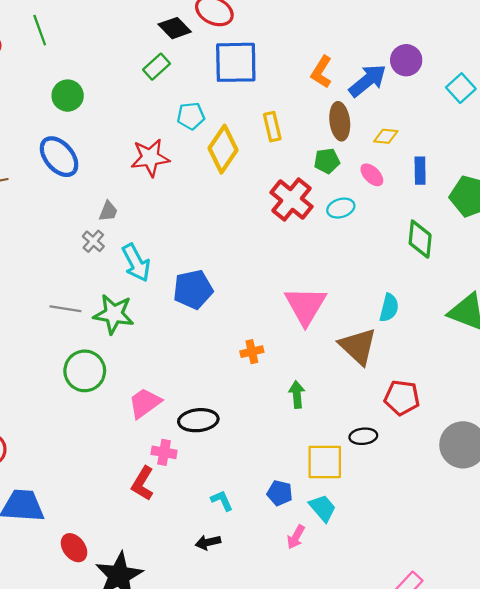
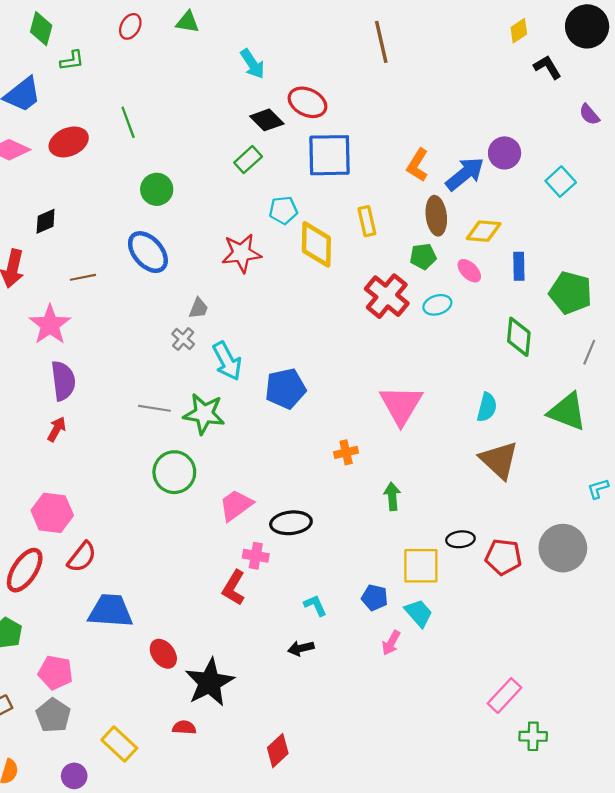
yellow diamond: (386, 136) -> (484, 231), size x1.4
yellow diamond: (223, 149) -> (316, 244), turned -33
brown triangle: (358, 346) -> (499, 460), moved
red pentagon: (402, 398) -> (503, 557), moved

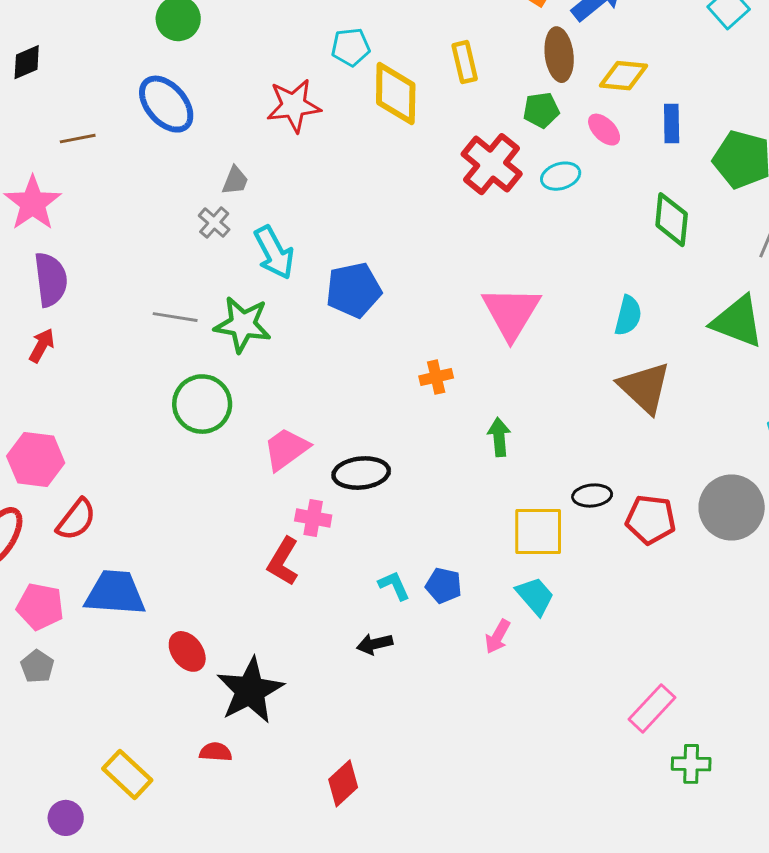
blue pentagon: (375, 598) -> (444, 585), moved
pink pentagon: (55, 672) -> (40, 606), moved
gray pentagon: (53, 715) -> (37, 666), moved, size x0.7

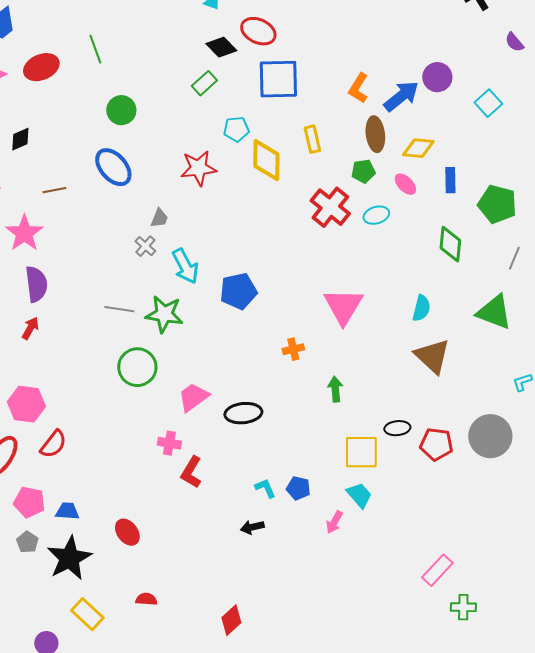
pink cross: (313, 518) -> (169, 443), moved
blue trapezoid: (115, 593) -> (67, 511), moved, size x0.6
black star: (250, 690) -> (69, 558), moved

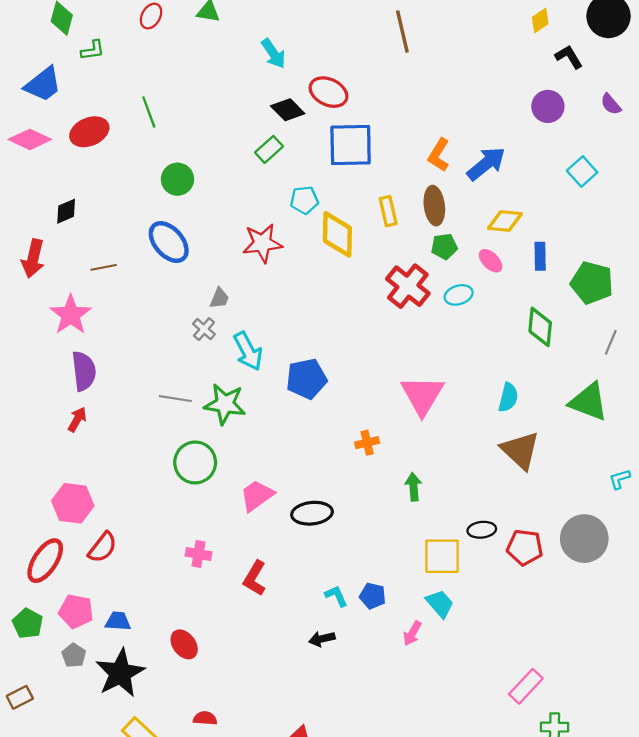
purple circle: (437, 77) -> (548, 106), moved
brown ellipse: (375, 134) -> (434, 206), moved
pink cross: (169, 443) -> (198, 554), moved

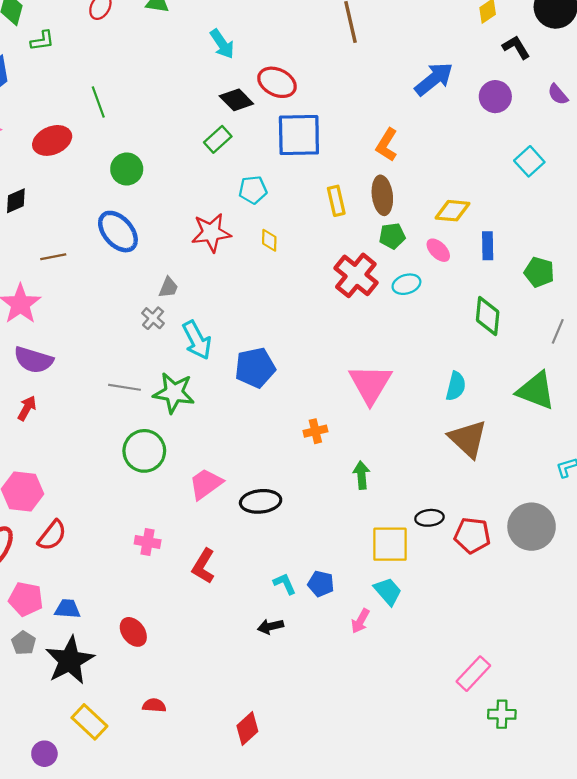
red ellipse: (89, 132) -> (52, 140), moved
blue arrow: (486, 164) -> (434, 79), moved
yellow diamond: (337, 234) -> (269, 240), moved, size x0.5
green pentagon: (592, 283) -> (539, 272), size x0.7
purple semicircle: (84, 371) -> (33, 360), turned 114

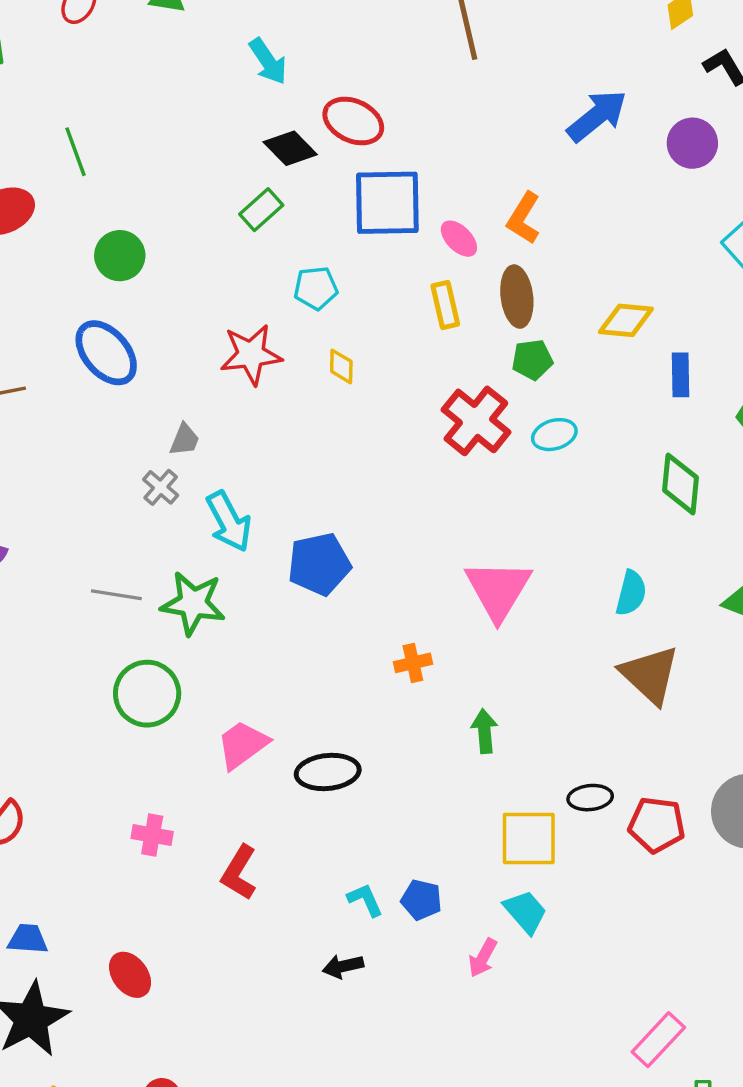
pink ellipse: (438, 250) -> (459, 239), moved

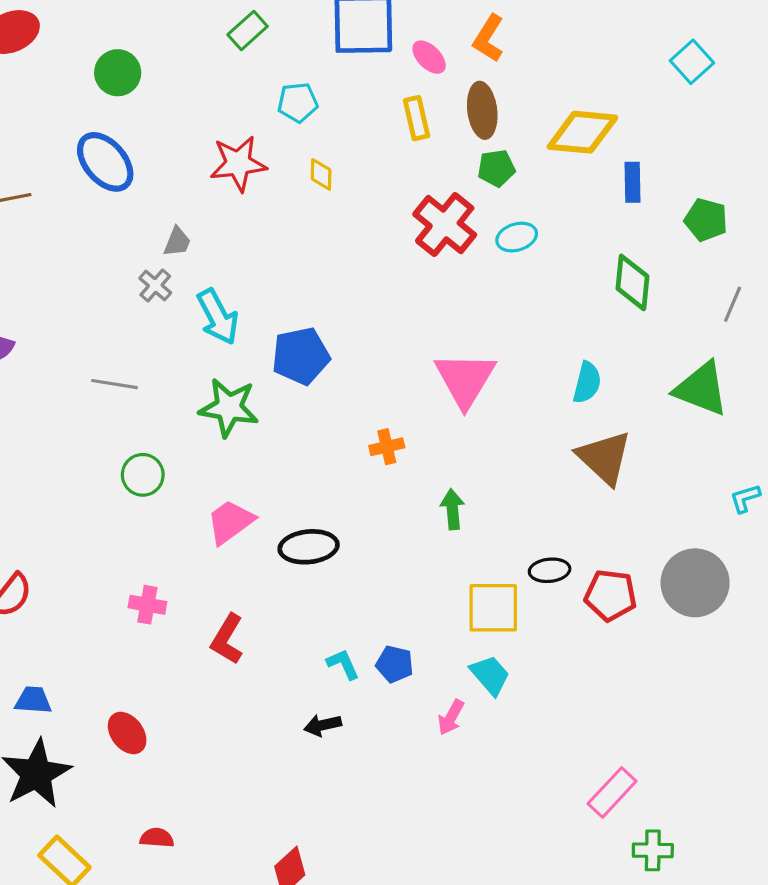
yellow diamond: (626, 320) -> (582, 132), size x1.4
green star: (193, 603) -> (229, 408), moved
green circle: (147, 694) -> (143, 475), size x0.7

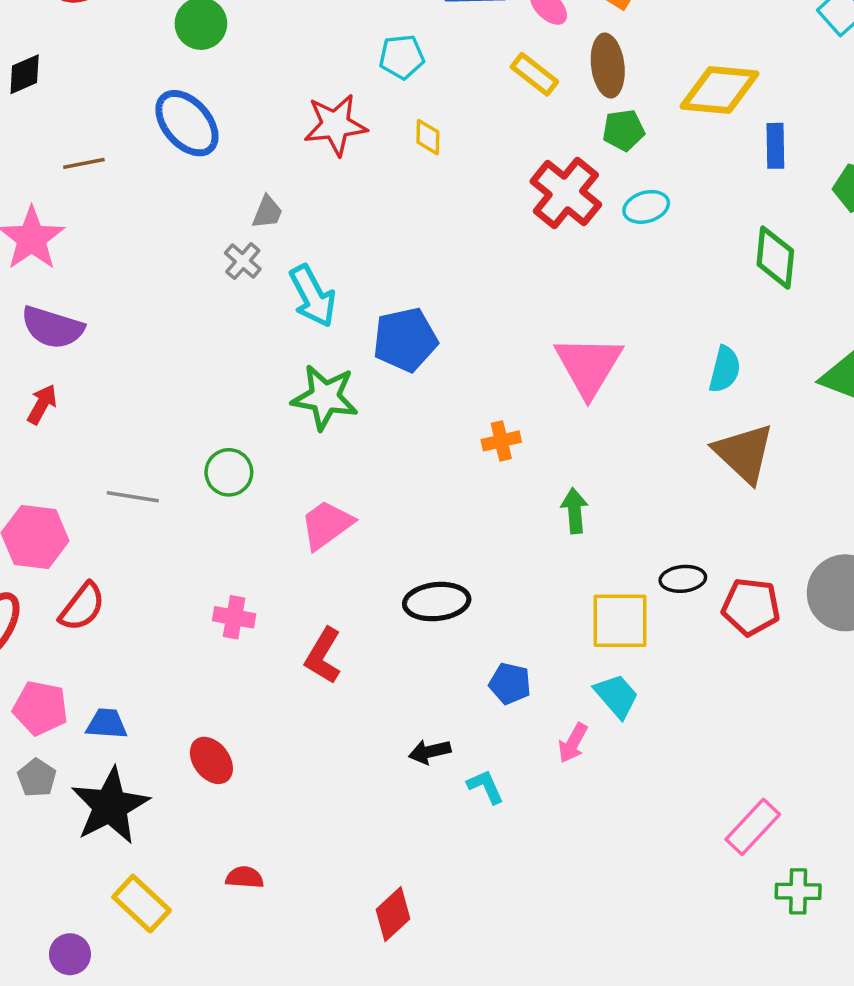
yellow rectangle: (417, 118) -> (534, 74), turned -39
gray line: (115, 384) -> (133, 497), moved
black ellipse: (309, 547) -> (437, 602), moved
cyan L-shape: (343, 664) -> (486, 787), moved

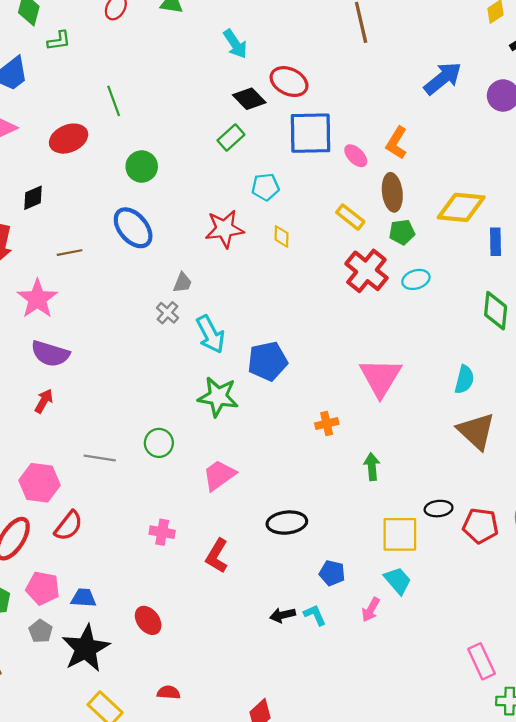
yellow rectangle: (534, 74) -> (350, 217), moved
cyan L-shape: (486, 787) -> (315, 615), moved
pink rectangle: (753, 827) -> (482, 661), turned -68

